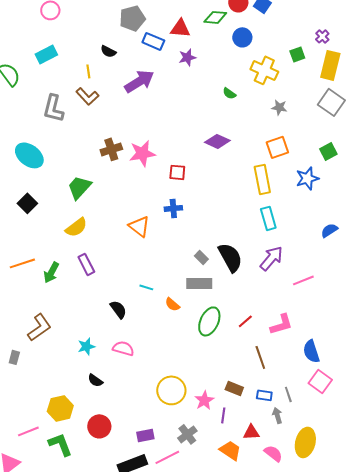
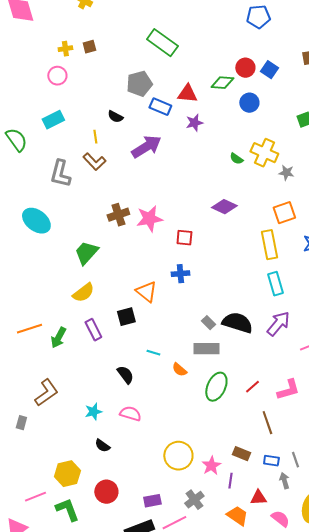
yellow cross: (264, 70) -> (264, 153), moved
black square: (27, 203) -> (126, 317), moved, turned 30
black semicircle: (230, 257) -> (237, 323), turned -44

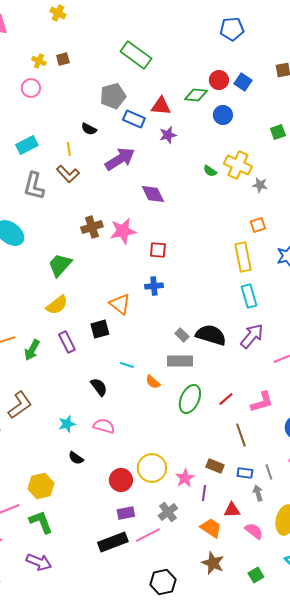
yellow cross: (65, 49) -> (39, 61), turned 32
cyan rectangle: (53, 120) -> (27, 145), moved
purple diamond: (224, 207) -> (153, 194), moved, turned 40
orange square: (284, 213) -> (258, 225), size x0.7
red circle: (106, 492) -> (121, 480), moved

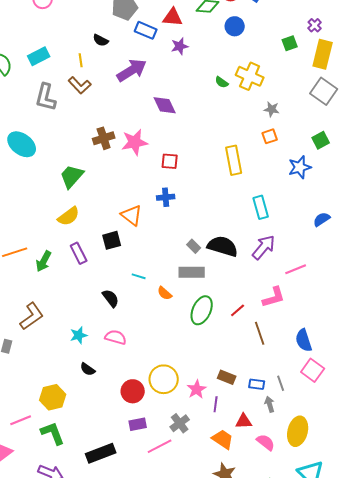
gray star: (260, 185) -> (272, 109), moved
yellow rectangle: (243, 257) -> (234, 160), moved
pink L-shape: (262, 402) -> (274, 297), moved
brown line: (241, 435) -> (260, 333), moved
black rectangle: (113, 542) -> (101, 453), moved

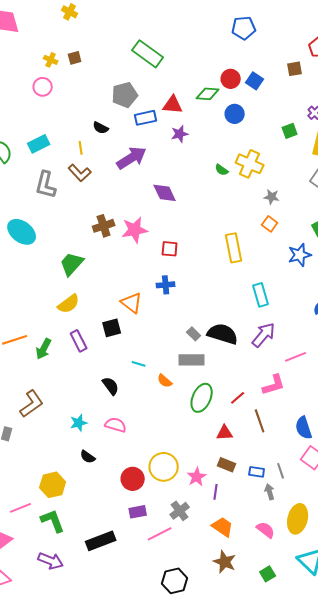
blue rectangle: (146, 30) -> (146, 118), turned -35
orange square: (270, 136) -> (270, 224), turned -35
red triangle: (244, 421) -> (225, 433), moved

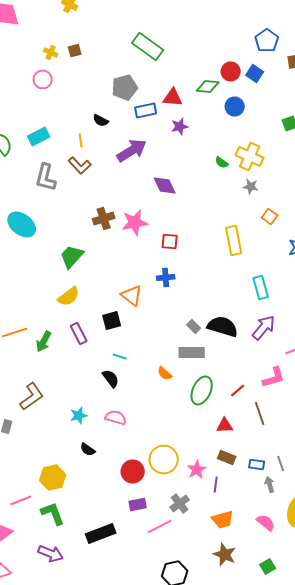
blue pentagon: (244, 28) -> (267, 40), moved, turned -30
gray star: (272, 197) -> (251, 186), moved
cyan line: (139, 364) -> (120, 356), moved
orange trapezoid: (223, 527) -> (223, 520), turned 130

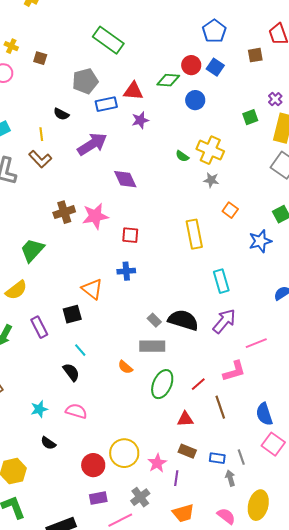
blue pentagon: (267, 40) -> (214, 31), moved
brown square: (75, 50) -> (40, 58), moved, turned 32
yellow semicircle: (69, 296) -> (16, 290), moved
cyan line: (120, 356) -> (80, 350), turned 32

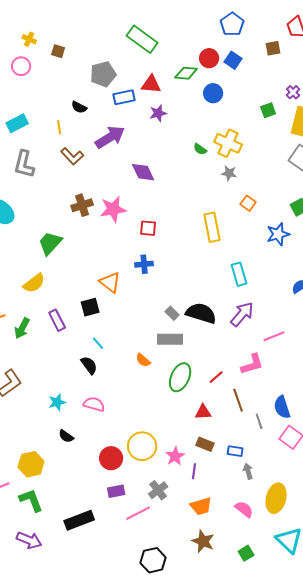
green rectangle: (108, 40) -> (142, 39), moved
brown L-shape: (40, 159) -> (72, 156), moved
gray line: (241, 457) -> (259, 421), moved

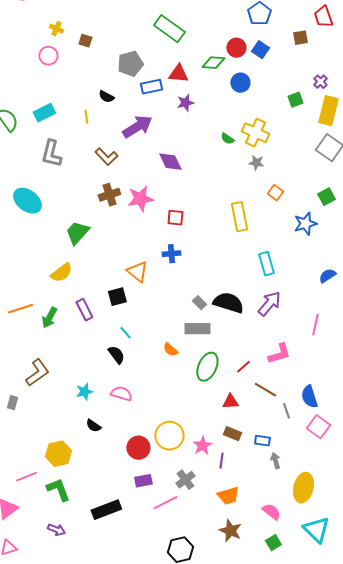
brown L-shape: (72, 156) -> (106, 157), moved
pink line: (274, 336) -> (315, 325), moved, turned -55
brown line: (238, 400) -> (265, 390), turned -40
pink semicircle: (244, 509) -> (271, 512), moved
purple arrow: (29, 540) -> (56, 530), size x0.7

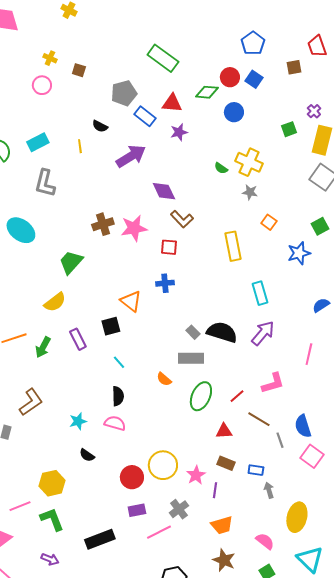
blue rectangle: (151, 87) -> (145, 116), turned 50
brown L-shape: (106, 157) -> (182, 219), moved
black semicircle: (116, 355) -> (118, 396), moved, turned 36

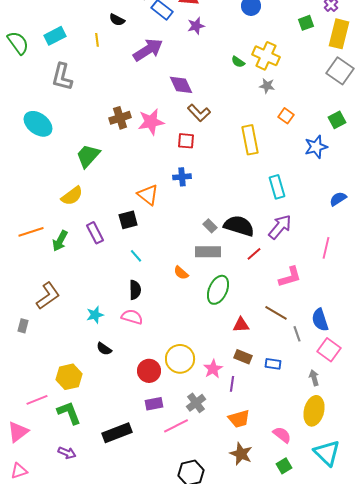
red line: (237, 396) -> (254, 254), moved
gray arrow: (269, 490) -> (314, 378), moved

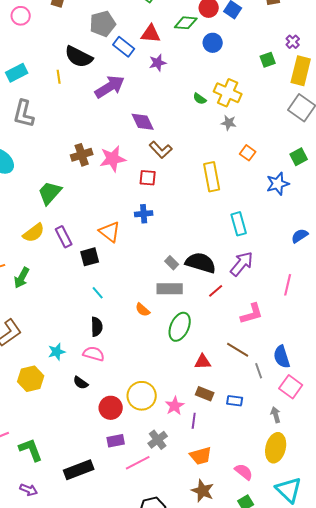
black semicircle: (117, 20) -> (79, 57), size x1.8
purple rectangle: (95, 233) -> (64, 237), moved
black semicircle: (104, 349) -> (81, 383), moved
yellow hexagon: (69, 377) -> (31, 379), moved

